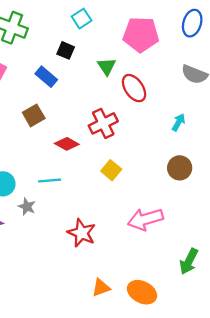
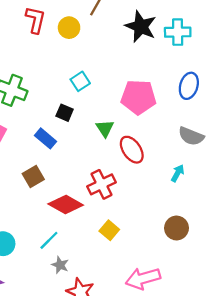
cyan arrow: (178, 122) -> (178, 173), moved
red diamond: (67, 144) -> (66, 205), size x1.4
cyan line: (50, 180) -> (49, 240), turned -40
gray star: (27, 207) -> (60, 265), moved

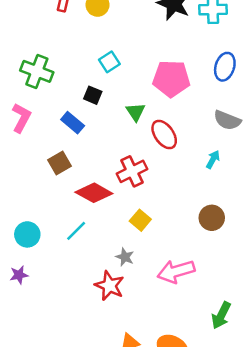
gray star: (60, 265) -> (125, 257), moved

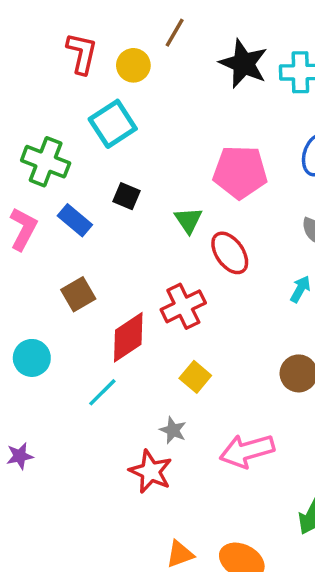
cyan square: (109, 62) -> (113, 124), moved, size x1.5
blue rectangle: (73, 123) -> (75, 220), moved
red diamond: (94, 193) -> (128, 337), turned -63
cyan circle: (27, 234) -> (32, 358), moved

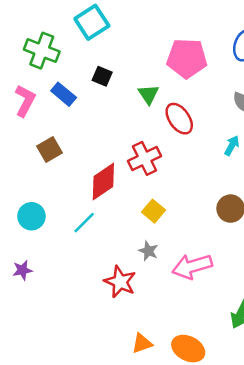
brown square: (78, 294) -> (49, 149), moved
cyan circle: (32, 358) -> (31, 216), moved
gray star: (173, 430) -> (148, 251), moved

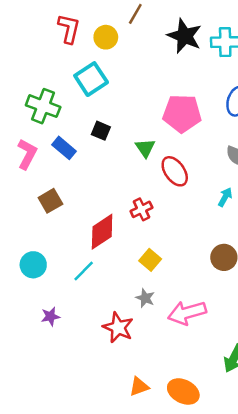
red cross: (145, 158) -> (141, 209), size x0.7
purple star: (22, 270) -> (50, 316), moved

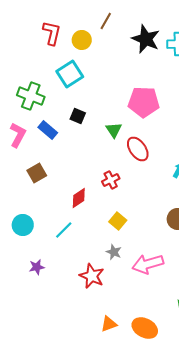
red diamond: (102, 232) -> (79, 198), size x0.7

